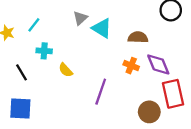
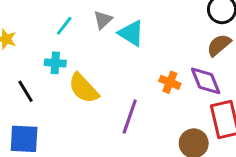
cyan line: (34, 25) -> (64, 26), moved
brown semicircle: (138, 37) -> (219, 45), moved, turned -42
yellow semicircle: (66, 70) -> (84, 88), size x1.6

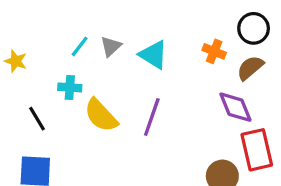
gray triangle: (103, 20) -> (111, 46), moved
orange cross: (170, 82) -> (214, 51), moved
purple line: (130, 117) -> (152, 117), moved

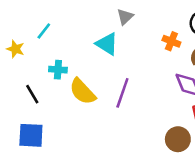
cyan line: (80, 46) -> (44, 31), moved
gray triangle: (111, 46) -> (125, 17), moved
cyan triangle: (153, 55) -> (107, 44), moved

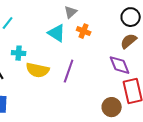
orange cross: (171, 41) -> (84, 31), moved
yellow semicircle: (82, 92) -> (38, 70), turned -35

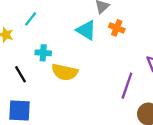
purple line: (69, 71) -> (127, 86), moved

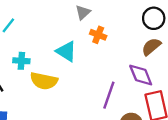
cyan triangle: (86, 30) -> (66, 51), moved

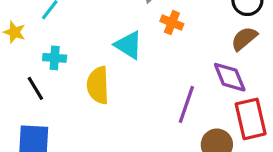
cyan cross: (21, 61) -> (55, 58), moved
yellow semicircle: (44, 81) -> (98, 85), turned 76

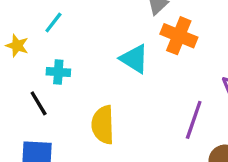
orange cross: (172, 23) -> (179, 36), size x1.5
yellow semicircle: (98, 85) -> (103, 125), moved

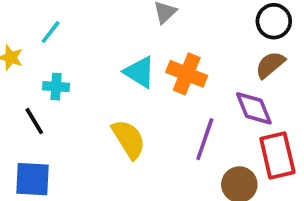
orange cross: (179, 36) -> (187, 74), moved
yellow semicircle: (103, 125) -> (129, 139), moved, turned 150

